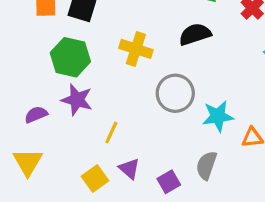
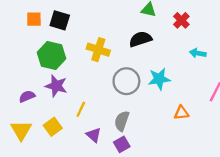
cyan star: (218, 116) -> (159, 79), moved
gray semicircle: (206, 165) -> (122, 121), moved
yellow square: (95, 178) -> (53, 127), moved

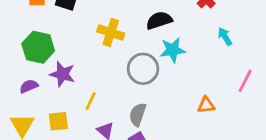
cyan arrow: (198, 53) -> (225, 37), turned 49
green hexagon: (52, 55) -> (38, 47), moved
cyan star: (159, 79) -> (173, 50), moved
yellow square: (53, 127) -> (58, 121), turned 30

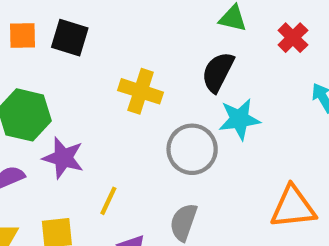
black semicircle: (159, 20) -> (218, 72), turned -45
orange triangle: (206, 105) -> (293, 207), size x1.6

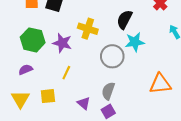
purple star: (63, 158) -> (62, 43), moved
yellow line: (108, 201) -> (66, 73), moved

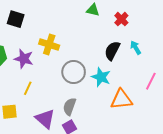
black semicircle: (125, 20) -> (112, 51), moved
cyan star: (135, 42) -> (101, 77), moved, turned 30
purple triangle: (84, 103) -> (45, 119), size x1.5

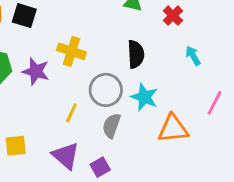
black semicircle: (112, 51) -> (136, 54), moved, turned 150
yellow line: (28, 88) -> (71, 113), moved
gray semicircle: (69, 107) -> (111, 126), moved

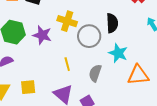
gray circle: (106, 90) -> (89, 36), moved
yellow line: (71, 113) -> (67, 64), turned -40

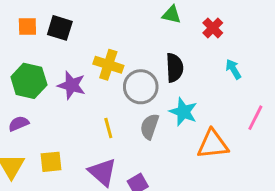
gray semicircle: (95, 73) -> (150, 126), moved

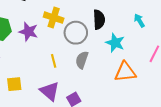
cyan star: (183, 112) -> (115, 43), moved

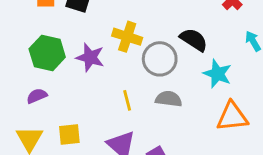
black semicircle: (99, 20) -> (194, 40), turned -54
gray semicircle: (82, 60) -> (169, 99), turned 78

